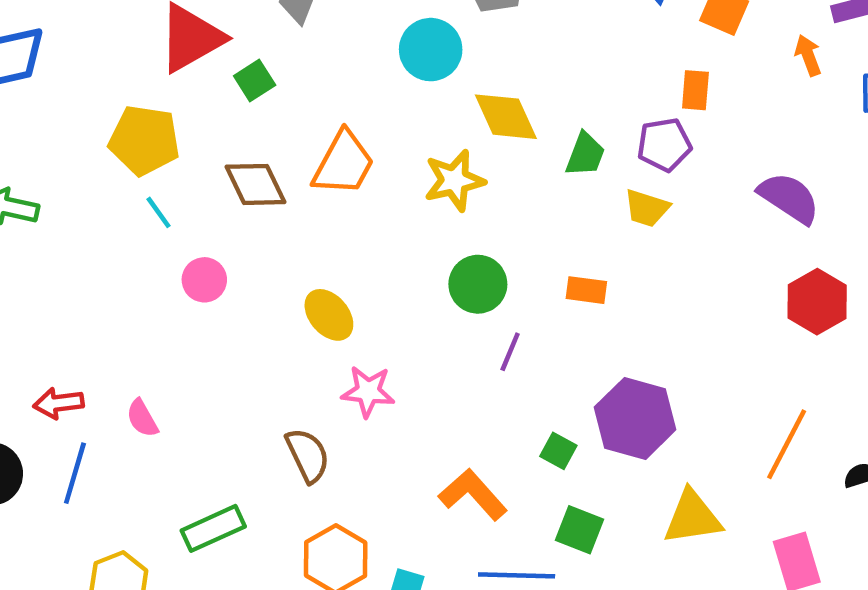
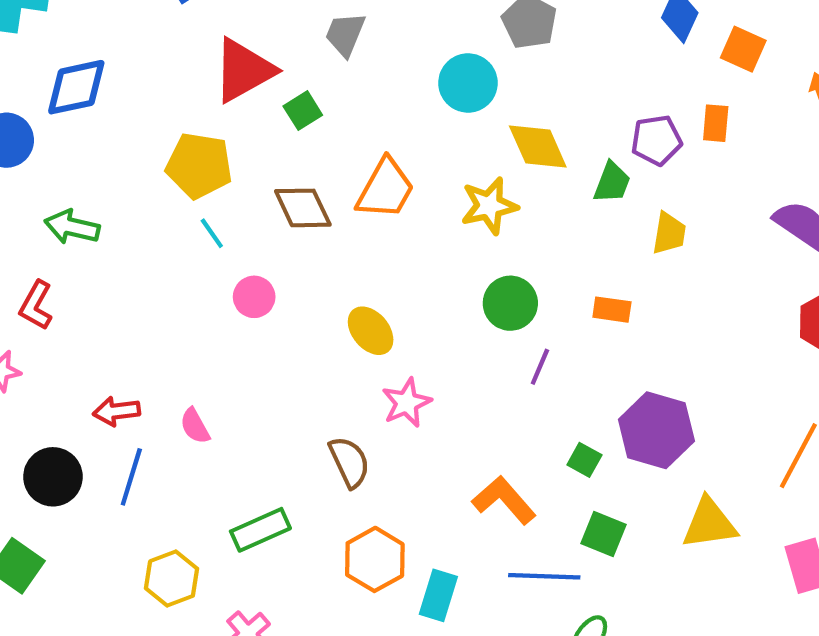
purple pentagon: (664, 145) -> (656, 140), moved
yellow trapezoid: (647, 208) -> (669, 233), turned -99
pink star: (368, 391) -> (407, 403), turned -30

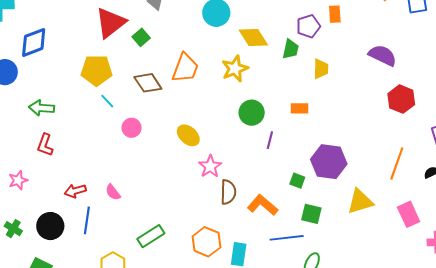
red L-shape: (36, 305) -> (45, 145), moved
brown semicircle: (349, 462) -> (228, 192), moved, turned 35

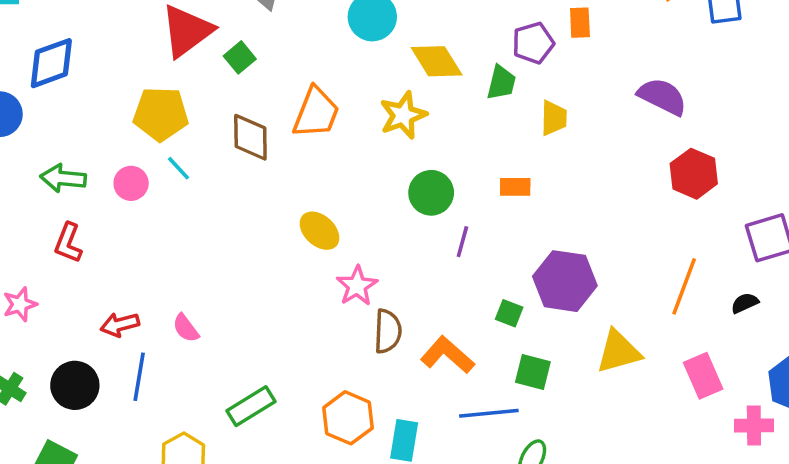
brown diamond: (148, 83) -> (250, 137), turned 32
pink circle: (132, 128) -> (131, 183), moved

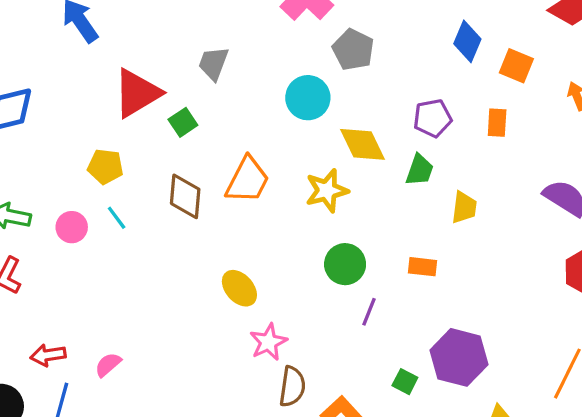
purple pentagon: (533, 43) -> (433, 118), moved
yellow pentagon: (161, 114) -> (105, 167), size x0.7
pink semicircle: (186, 328) -> (108, 365), turned 80

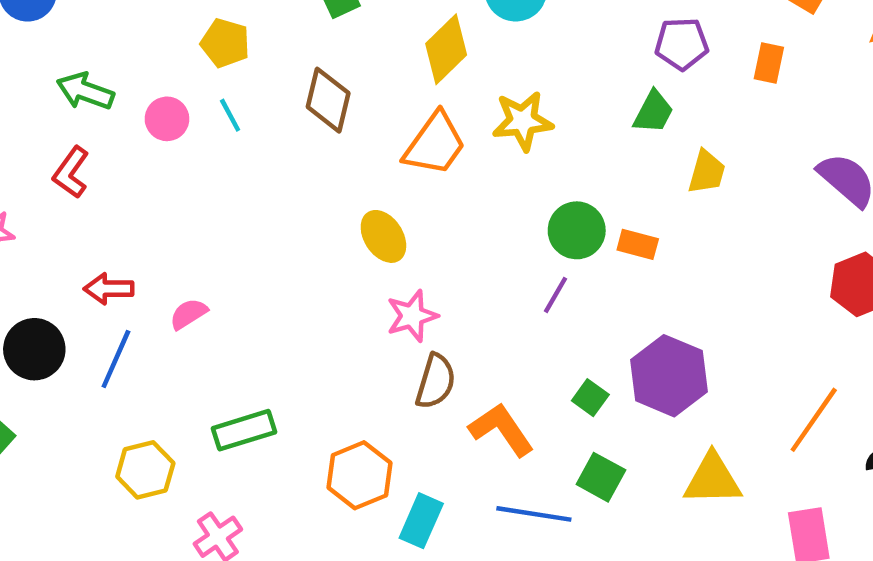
yellow diamond: (362, 144) -> (446, 49), moved, turned 63
orange trapezoid: (247, 180) -> (435, 144), moved
green circle: (345, 264) -> (577, 230), moved

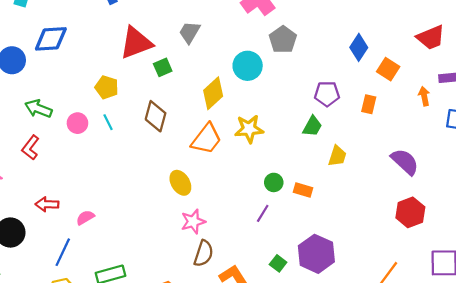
green circle: (577, 230) -> (274, 182), size x0.7
blue line: (116, 359) -> (63, 252), moved

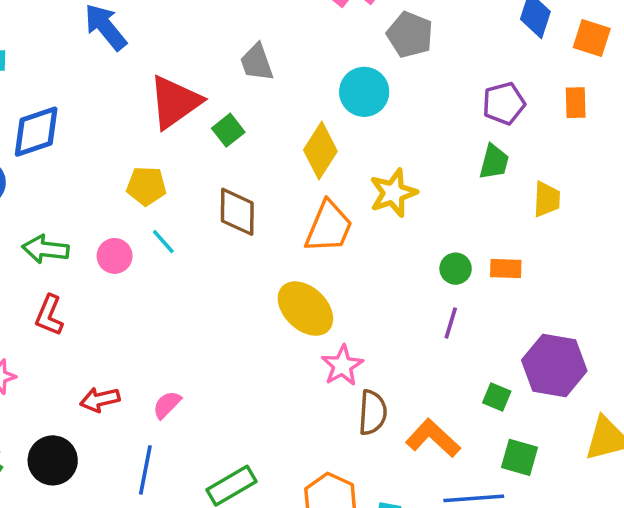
gray trapezoid: (190, 32) -> (257, 62), turned -35
yellow ellipse: (180, 183) -> (305, 309), size x1.4

